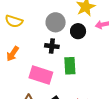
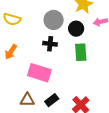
green rectangle: (70, 66) -> (81, 52), moved

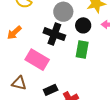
black cross: (50, 44) -> (54, 34), size x1.5
black rectangle: (52, 100) -> (51, 90), moved

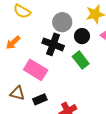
green rectangle: (82, 49) -> (81, 60), turned -48
black rectangle: (51, 90) -> (40, 99), moved

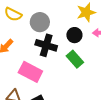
gray circle: (62, 22) -> (40, 22), moved

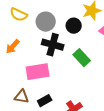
black circle: (74, 35) -> (74, 26), moved
pink rectangle: (30, 72) -> (38, 72), turned -35

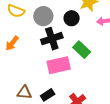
black cross: (53, 45) -> (52, 39), turned -30
pink rectangle: (38, 72) -> (59, 65), moved

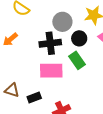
gray circle: (43, 16) -> (62, 22), moved
black circle: (72, 18) -> (79, 38), moved

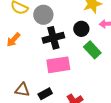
gray circle: (62, 22) -> (43, 15), moved
green rectangle: (77, 60) -> (92, 50), moved

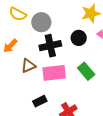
green rectangle: (92, 50) -> (86, 71), moved
brown triangle: (22, 90) -> (28, 66), moved, turned -35

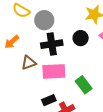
green rectangle: (86, 71) -> (84, 85), moved
black rectangle: (40, 101) -> (49, 100), moved

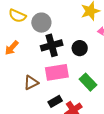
black circle: (81, 38) -> (80, 48), moved
brown triangle: (29, 63) -> (31, 83), moved

